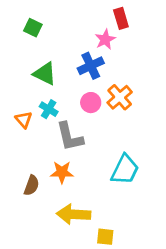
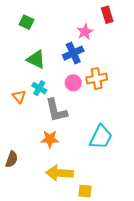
red rectangle: (121, 18) -> (107, 15), moved
orange cross: (120, 97) -> (97, 79), turned 30
brown semicircle: (32, 185) -> (12, 159), moved

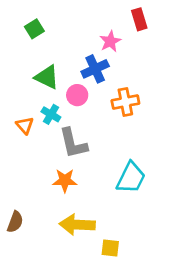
green square: (26, 22) -> (34, 29), turned 32
pink circle: (73, 83) -> (77, 95), moved
brown semicircle: (12, 159) -> (15, 222), moved

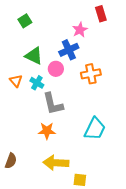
orange triangle: (25, 125) -> (16, 81), moved

